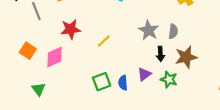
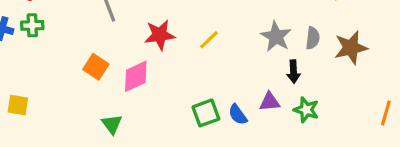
yellow line: (104, 41) -> (209, 40), moved
brown star: (186, 57) -> (351, 48), moved
purple triangle: (144, 74) -> (270, 102), turned 32
blue semicircle: (123, 83) -> (238, 115), turned -32

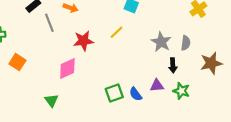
yellow line: (209, 40) -> (116, 32), moved
brown star: (351, 48) -> (211, 63), moved
orange square: (96, 67) -> (17, 62), moved

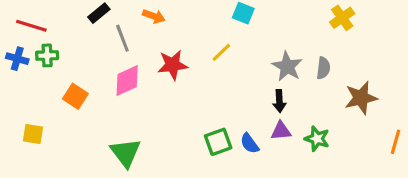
black arrow: (173, 65) -> (279, 101), moved
pink diamond: (67, 69) -> (127, 81), moved
green triangle: (51, 100) -> (126, 153), size x1.5

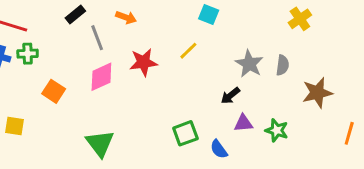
black arrow: (279, 101) -> (230, 96), moved, turned 54
blue semicircle: (250, 143) -> (219, 149), moved

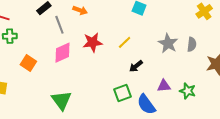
yellow line: (188, 51) -> (125, 42), moved
black arrow: (230, 96) -> (136, 66), moved
blue semicircle: (219, 149) -> (146, 104), size x1.5

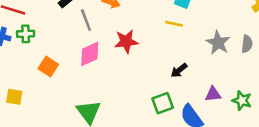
yellow line: (125, 42) -> (174, 24), moved, turned 56

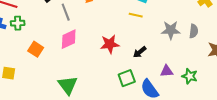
red star: (126, 41) -> (110, 44), moved
gray star: (218, 43) -> (171, 30), turned -30

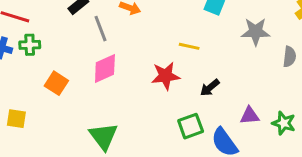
yellow line: (136, 15) -> (189, 46), moved
gray star: (171, 30) -> (256, 32), moved

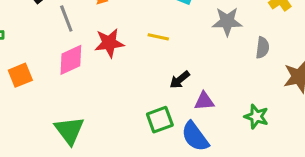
red star: (166, 76) -> (109, 43), moved
orange square: (56, 83) -> (20, 75), turned 35
purple triangle: (250, 116) -> (204, 101), moved

